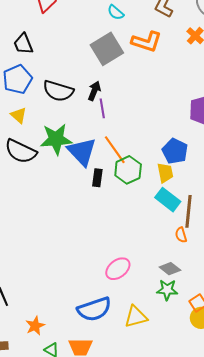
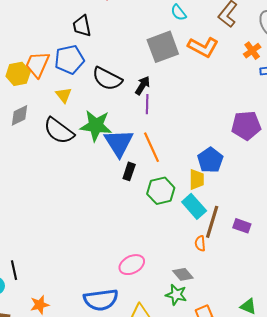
green hexagon: (128, 170) -> (161, 191), moved

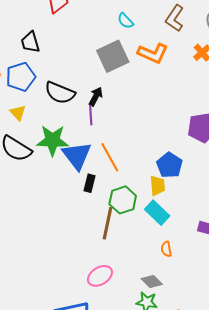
purple line: (147, 104) -> (91, 115), moved
brown line: (212, 222) -> (108, 223), moved

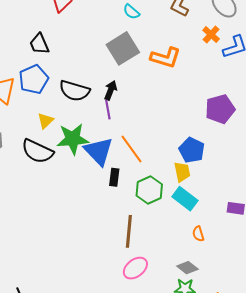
orange L-shape: (153, 53) -> (166, 58), moved
yellow triangle: (18, 113) -> (45, 121), moved, turned 36
brown line: (108, 223) -> (129, 231), moved

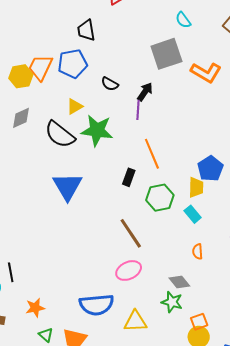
black semicircle: (75, 91) -> (110, 84), size x0.6
blue triangle: (99, 151) -> (67, 186), moved
cyan rectangle: (185, 199) -> (193, 214), size x0.7
brown line: (129, 231) -> (131, 233), turned -52

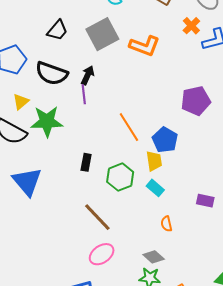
black trapezoid: (86, 30) -> (57, 30), moved, turned -120
black semicircle: (110, 84) -> (52, 73), size x1.8
orange line: (152, 154) -> (129, 127), moved

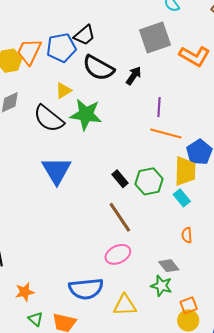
black trapezoid: (57, 30) -> (84, 35), moved
purple line: (84, 94) -> (159, 107), moved
orange line: (129, 127) -> (166, 134), turned -52
yellow trapezoid: (154, 161) -> (185, 171), size x1.4
black rectangle: (86, 162) -> (120, 179), moved, turned -60

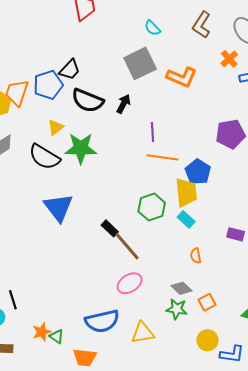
black rectangle: (120, 179) -> (110, 228), moved
orange square: (189, 305) -> (207, 302), moved
green triangle: (35, 319) -> (57, 336), moved

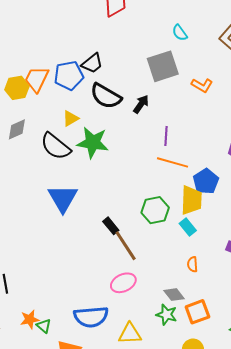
orange L-shape: (182, 77) -> (202, 85), size x0.7
orange square: (207, 302) -> (197, 312), size x1.4

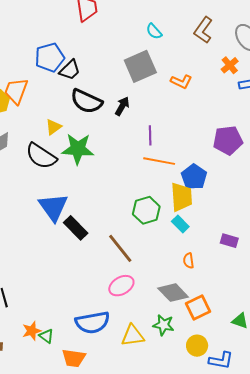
blue pentagon: (69, 75) -> (50, 57), moved
black rectangle: (111, 226) -> (76, 228), moved, size x1.4
gray diamond: (174, 295) -> (173, 293), size x1.4
green star: (167, 315) -> (164, 325), moved

